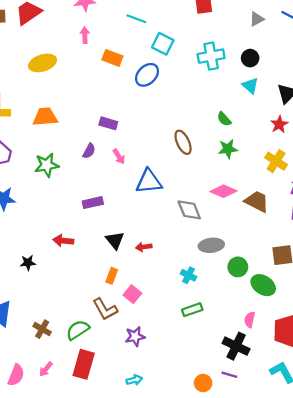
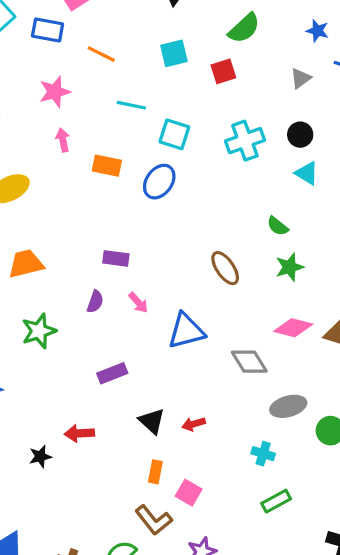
black star: (28, 263) -> (40, 457), moved

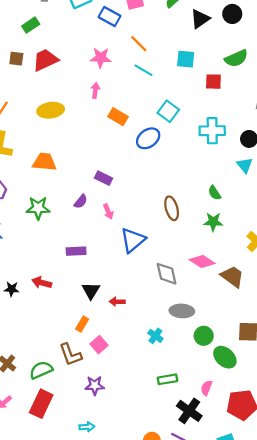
cyan line: (131, 105) -> (143, 70), moved
blue triangle: (186, 331) -> (133, 240), turned -44
green rectangle: (276, 501) -> (167, 379), moved

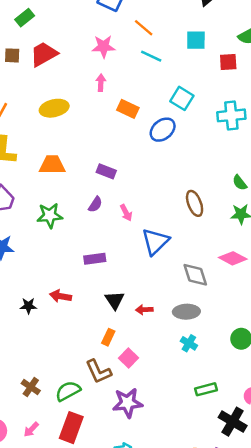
purple rectangle: (104, 178) -> (106, 171), moved
gray ellipse: (182, 311) -> (186, 312), moved
purple star: (95, 385) -> (128, 403), size x1.4

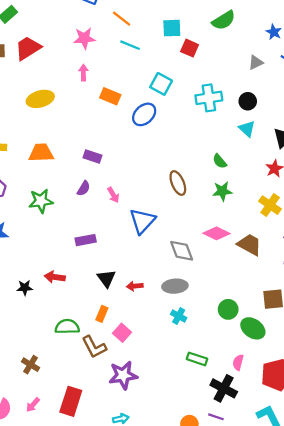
red square: (228, 62) -> (190, 48), moved, turned 30
green rectangle: (206, 389) -> (197, 359), turned 36
green semicircle: (68, 391) -> (67, 327), moved, turned 30

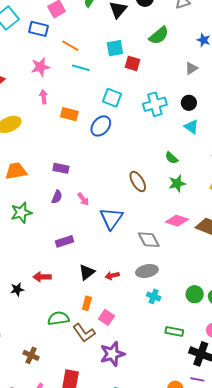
black triangle: (106, 278) -> (87, 272), turned 36
green circle: (228, 309) -> (195, 294), moved

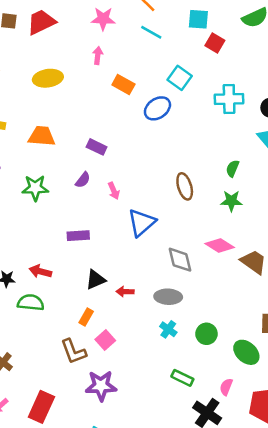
green semicircle: (171, 158) -> (232, 168), turned 56
green circle: (195, 294) -> (206, 334), moved
green semicircle: (58, 318) -> (31, 303), moved

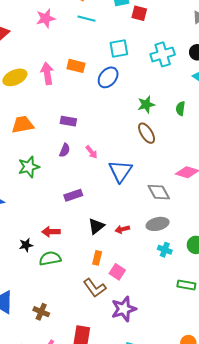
pink arrow: (98, 56) -> (47, 73), moved, size x1.5
cyan square: (180, 78) -> (119, 48), turned -30
green star: (231, 201) -> (146, 105), moved

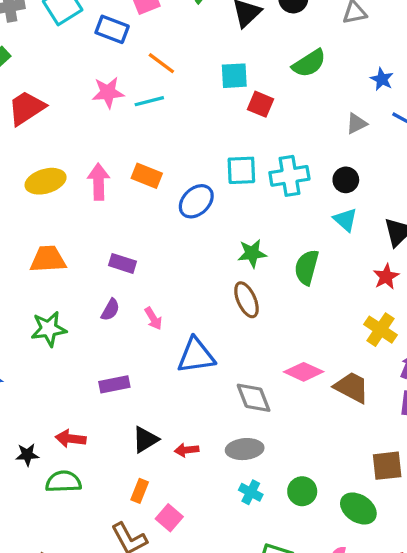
cyan line: (87, 19) -> (149, 101), moved, turned -36
cyan square: (119, 48) -> (241, 170), moved
green semicircle: (180, 109) -> (307, 267), size x1.5
blue triangle: (120, 171) -> (196, 356), turned 40

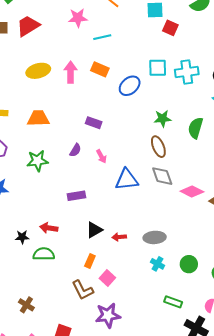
cyan line: (149, 101) -> (102, 37), moved
purple rectangle: (122, 263) -> (94, 123), moved
gray diamond: (254, 398) -> (162, 176), moved

